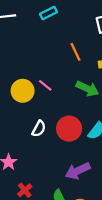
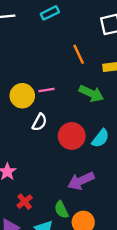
pink line: (45, 85) -> (46, 90), turned -48
white semicircle: (39, 129) -> (40, 122), moved

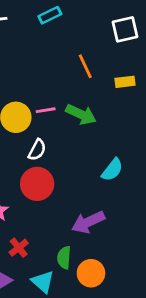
green arrow: (91, 93) -> (81, 114), moved
red circle: (72, 136) -> (37, 184), moved
green semicircle: (61, 210) -> (64, 258), turned 30

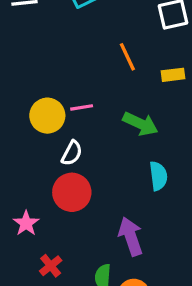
green arrow: (81, 114) -> (140, 124), moved
cyan semicircle: (112, 170) -> (158, 176), turned -45
purple arrow: (88, 222) -> (131, 236), turned 96

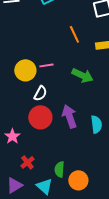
cyan semicircle: (158, 176) -> (96, 124), moved
purple arrow: (131, 236) -> (69, 116), moved

